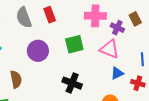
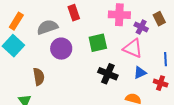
gray semicircle: (24, 18) -> (47, 27), moved, turned 90
black cross: (72, 83) -> (108, 74), moved

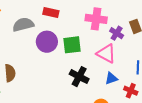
red rectangle: (74, 13) -> (51, 13), turned -63
purple circle: (61, 49) -> (47, 42), moved

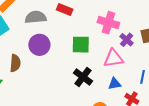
purple circle: (47, 42) -> (39, 45), moved
pink triangle: (106, 54) -> (113, 58), turned -45

